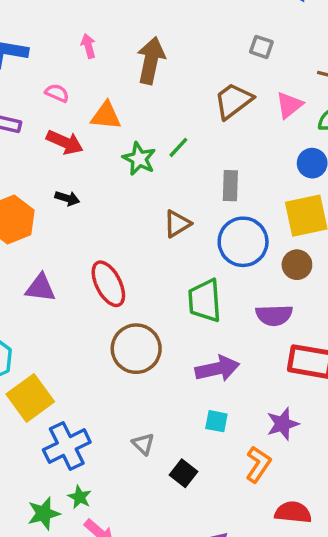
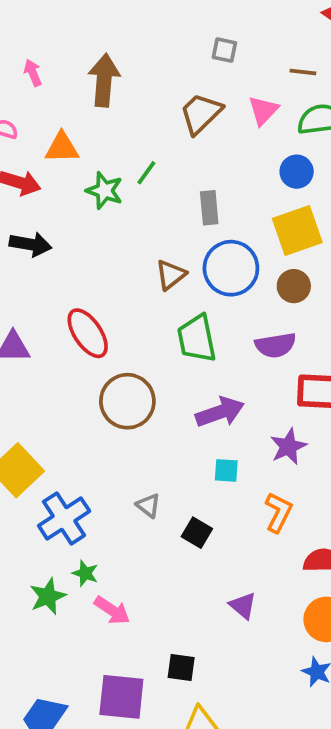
black arrow: (67, 198) -> (30, 244), size x1.5
brown triangle: (177, 224) -> (171, 275), moved
purple star: (283, 424) -> (288, 447), moved

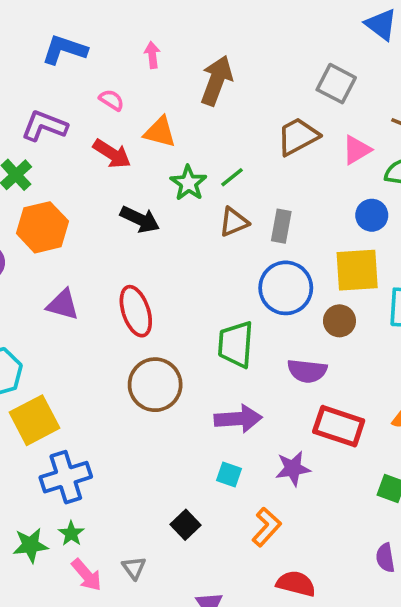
gray square: (224, 50) -> (336, 84), size x1.5
black arrow: (30, 244) -> (140, 219), moved
brown triangle: (171, 275) -> (234, 222), moved
gray triangle: (148, 506) -> (134, 568), moved

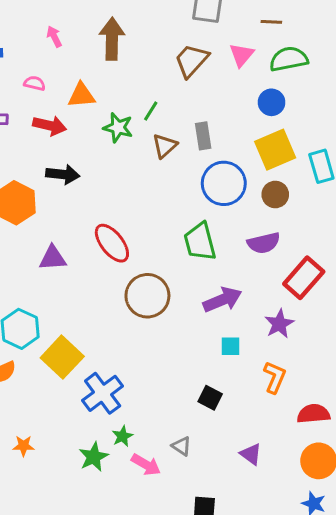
black arrow: (140, 219) -> (63, 174), moved
red rectangle: (339, 426) -> (304, 278), turned -48
green star: (71, 534) -> (122, 436), turned 30

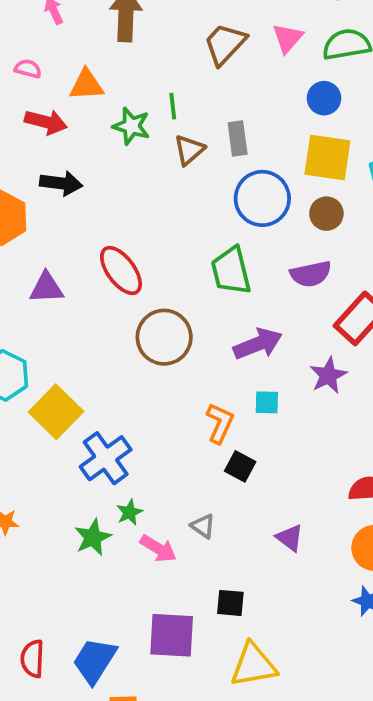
green line: (151, 111) -> (173, 106), turned -40
yellow square: (275, 150) -> (327, 157), turned 30
orange L-shape: (275, 377) -> (220, 423), moved

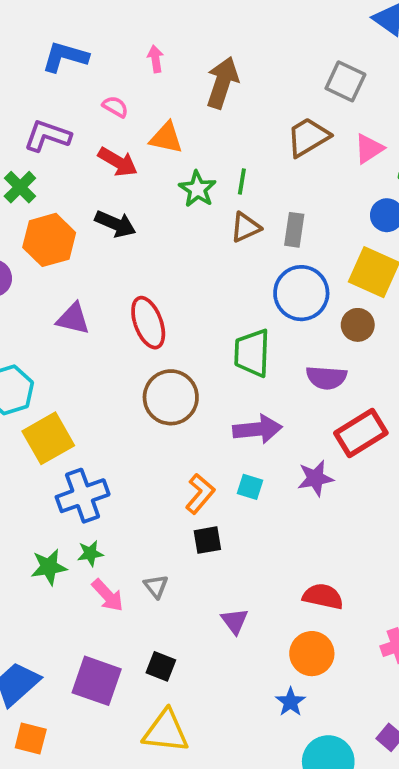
black square: (240, 466) -> (207, 540), turned 36

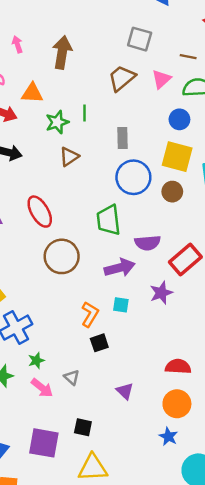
green star: (197, 189) -> (57, 122), turned 30
brown triangle: (245, 227) -> (69, 157), moved
purple semicircle: (326, 378) -> (148, 243), moved
green star: (90, 553) -> (36, 360), moved

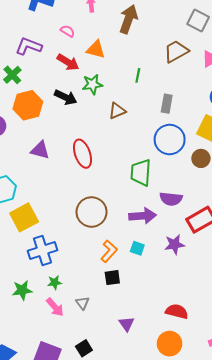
green star: (57, 122) -> (92, 84), moved
brown circle: (62, 256) -> (92, 212), moved
black square: (83, 427) -> (84, 348), turned 35

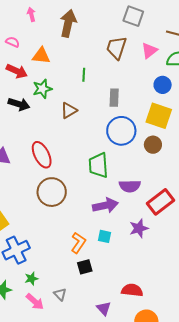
brown trapezoid: (176, 51) -> (116, 48), turned -35
brown circle: (92, 212) -> (52, 192), moved
red semicircle: (177, 311) -> (132, 290), moved

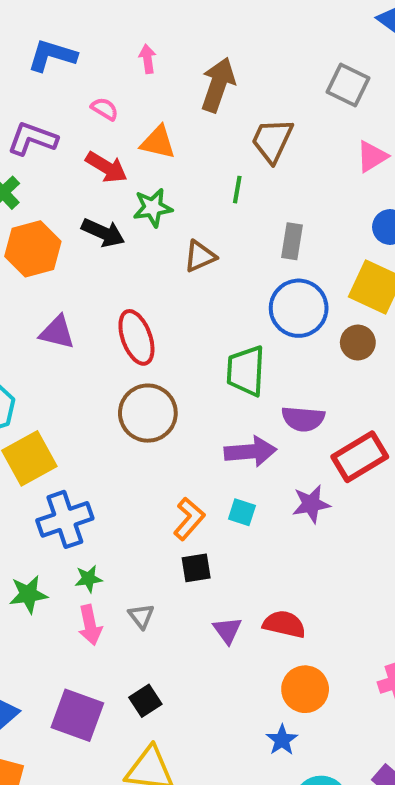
brown trapezoid: (116, 48) -> (272, 140), moved
pink arrow: (35, 302) -> (90, 625), turned 30
purple triangle: (104, 308) -> (227, 630), moved

